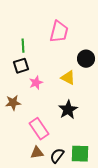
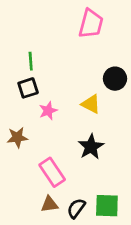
pink trapezoid: (59, 32) -> (91, 24), moved

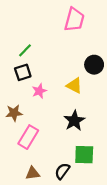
green line: (31, 61) -> (25, 50), turned 48
pink rectangle: (52, 172) -> (28, 137), moved, turned 65
brown triangle: (49, 204) -> (33, 173), moved
green square: (107, 206) -> (84, 155), moved

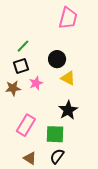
black circle: (94, 65) -> (57, 59), moved
brown star: (14, 113) -> (13, 88), moved
green square: (84, 155) -> (55, 134), moved
brown triangle: (33, 173) -> (30, 158), turned 40

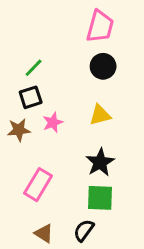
black circle: (57, 59) -> (103, 66), moved
yellow triangle: (68, 78) -> (100, 115), turned -42
green square: (55, 134) -> (100, 198), moved

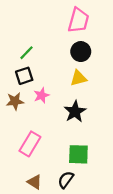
yellow triangle: (100, 115) -> (78, 78), moved
black star: (100, 162) -> (75, 112), moved

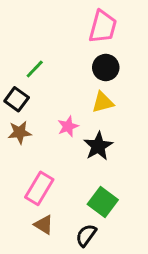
black square: (24, 76) -> (17, 99), moved, turned -36
pink star: (41, 95) -> (68, 126), moved
green square: (78, 154) -> (103, 202), turned 35
brown triangle: (35, 182) -> (44, 225), moved

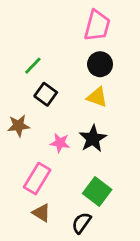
black square: (17, 99) -> (46, 94), moved
yellow triangle: (103, 102) -> (97, 97), turned 35
pink star: (68, 126) -> (60, 143), moved, turned 30

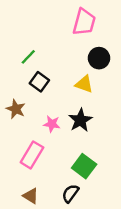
black circle: (100, 64) -> (99, 58), moved
brown star: (19, 126) -> (16, 109), turned 30
brown triangle: (41, 213) -> (31, 196), moved

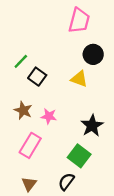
green line: (28, 57) -> (21, 61), moved
brown star: (16, 109) -> (23, 110), moved
black star: (80, 120) -> (92, 126), moved
brown triangle: (31, 196) -> (29, 184), turned 35

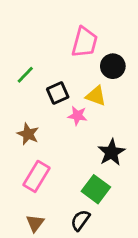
pink trapezoid: (79, 21) -> (85, 42), moved
black square: (37, 77) -> (58, 93), moved, turned 30
pink star: (49, 116) -> (77, 116), moved

